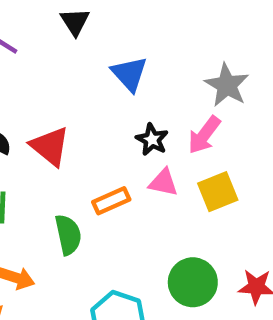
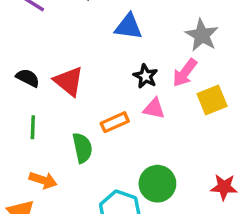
blue triangle: (129, 74) -> (128, 27), turned -40
yellow square: (218, 192) -> (212, 100), moved
green circle: (193, 282) -> (157, 184), moved

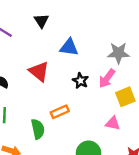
gray star: (202, 35) -> (118, 53), turned -30
red triangle: (69, 81) -> (39, 71), moved
pink triangle: (154, 109) -> (113, 123), moved

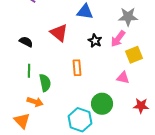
orange rectangle: (60, 112) -> (77, 68), turned -70
green semicircle: (38, 129) -> (45, 83), moved

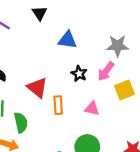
red triangle: (59, 33) -> (37, 88), moved
pink triangle: (123, 78) -> (92, 109), moved

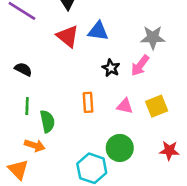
red triangle: (37, 88) -> (68, 36), moved
yellow square: (124, 90) -> (157, 106), moved

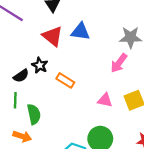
black star: (111, 68) -> (40, 65), moved
black semicircle: (23, 69) -> (21, 76), moved, turned 119
orange rectangle: (88, 102) -> (65, 80), moved, turned -54

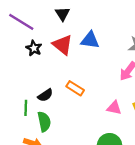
black star: (40, 65) -> (34, 48), moved
black semicircle: (21, 76) -> (45, 95), moved

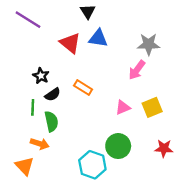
black triangle: (63, 14) -> (88, 11), moved
black star: (34, 48) -> (41, 76), moved
pink triangle: (114, 108) -> (123, 107), turned -35

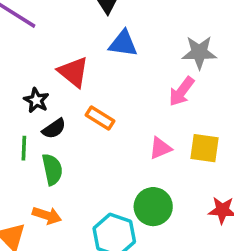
red triangle: (70, 43) -> (73, 72), moved
yellow square: (152, 107) -> (205, 148), turned 30
orange arrow: (40, 144) -> (47, 215), moved

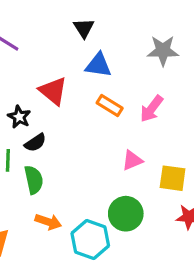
gray star: (199, 52) -> (163, 51), moved
orange rectangle: (100, 118) -> (110, 106), moved
yellow square: (205, 148) -> (173, 178), moved
orange arrow: (47, 215) -> (48, 222), moved

